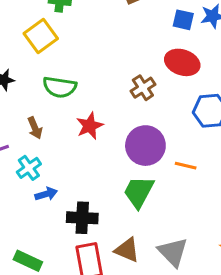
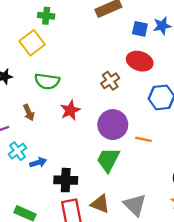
cyan cross: (29, 168) -> (17, 151), moved

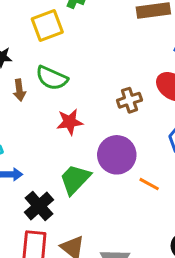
brown arrow: (29, 113) -> (19, 90), moved
green trapezoid: (108, 160) -> (75, 179), moved
black cross: (66, 180) -> (39, 206), turned 30

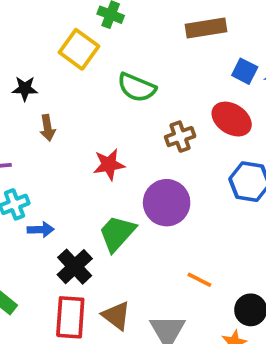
yellow square: (47, 25) -> (79, 49), turned -32
green semicircle: (52, 78) -> (137, 87), moved
orange line: (149, 184) -> (199, 280), moved

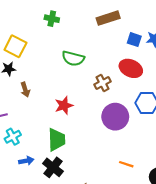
yellow square: (79, 49) -> (15, 46), moved
purple circle: (167, 203) -> (115, 117), moved
blue arrow: (41, 230) -> (26, 161), moved
green trapezoid: (117, 233) -> (56, 140), moved, turned 145

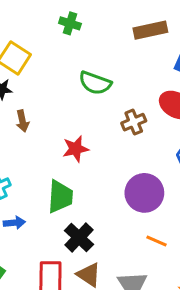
purple circle: (115, 117) -> (144, 193), moved
black cross: (53, 167) -> (79, 237), moved

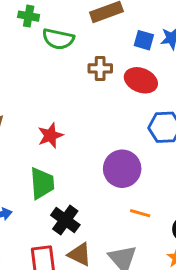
green semicircle: (95, 83) -> (58, 39), moved
brown cross: (134, 122) -> (100, 68), moved, turned 30

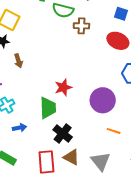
brown cross: (100, 68) -> (81, 26), moved
red star: (50, 135) -> (63, 87), moved

